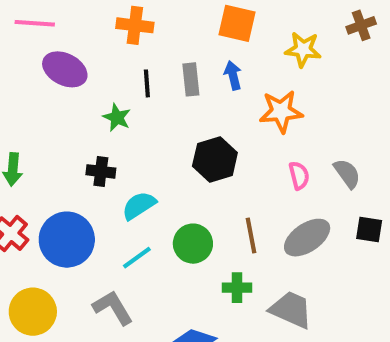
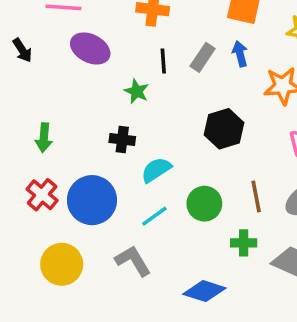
gray rectangle: (191, 79) -> (203, 57), turned 40

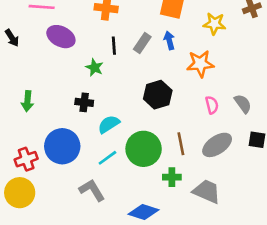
red cross: (42, 195) -> (26, 159), moved, turned 30
green circle: (204, 204) -> (144, 149), size x1.4
yellow circle: (62, 264) -> (20, 193), moved

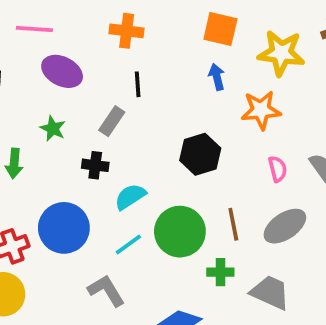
yellow star: (214, 24) -> (281, 53), size x1.4
gray rectangle: (142, 43) -> (112, 121), moved
green star: (95, 68) -> (53, 128), moved

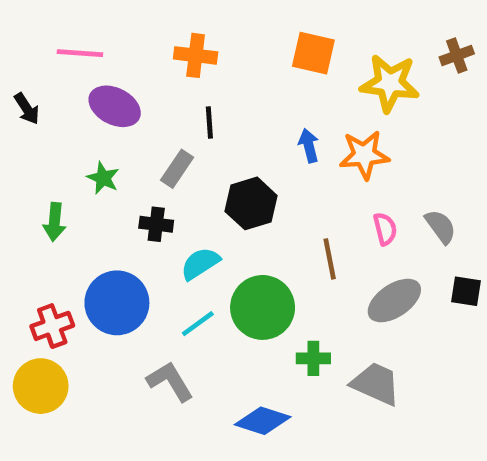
blue arrow: (217, 77) -> (309, 146), moved
black hexagon: (200, 154) -> (251, 203), moved
brown line: (233, 224) -> (330, 259), moved

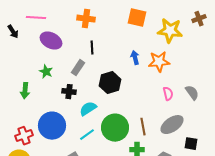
black arrow: (27, 109) -> (13, 32), moved
brown line: (330, 259) -> (143, 127), moved
black square: (466, 291) -> (191, 144), moved

